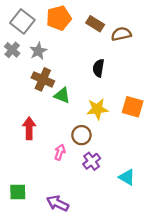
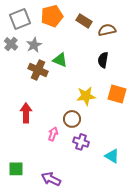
gray square: (22, 21) -> (20, 19), turned 30
black semicircle: (99, 68) -> (103, 60), moved
green triangle: (62, 95) -> (60, 60), moved
purple cross: (92, 161) -> (81, 142), turned -35

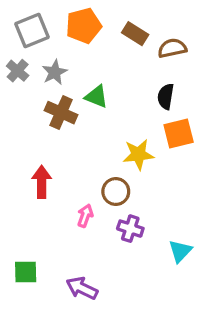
orange square: (117, 94) -> (179, 134), moved, turned -30
cyan triangle: (112, 156) -> (180, 251), turned 42

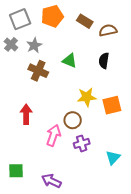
green triangle: (96, 96) -> (70, 61), moved
orange square: (179, 134) -> (112, 105), moved
pink arrow: (85, 216) -> (53, 135), size x1.5
purple cross: (130, 229) -> (82, 143), turned -35

